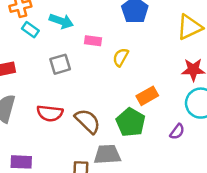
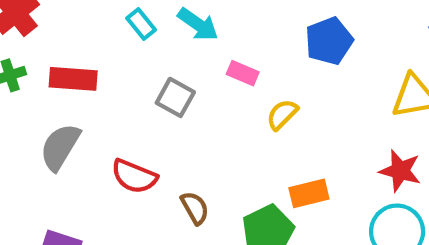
gray square: (60, 64) -> (175, 97), turned 30
brown semicircle: (88, 121) -> (195, 208), size x0.7

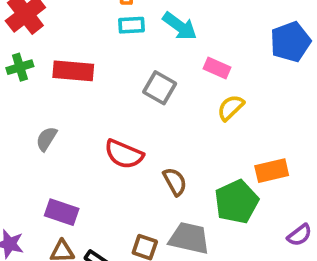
cyan rectangle: (141, 24) -> (131, 25), turned -55
yellow semicircle: (282, 115) -> (231, 108), moved
gray semicircle: (60, 147) -> (46, 139), moved, size x0.6

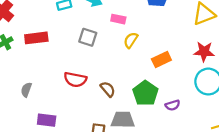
gray semicircle: (46, 139) -> (26, 90), moved
orange rectangle: (272, 171) -> (161, 59), moved
purple semicircle: (300, 235) -> (173, 105), moved, turned 32

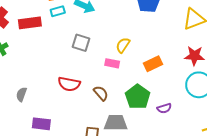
pink rectangle: (118, 19) -> (112, 63), moved
red rectangle: (36, 38) -> (30, 23), moved

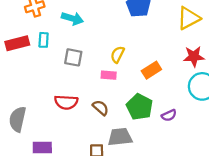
cyan rectangle: (58, 11) -> (44, 40), moved, turned -64
gray semicircle: (21, 94) -> (18, 119), size x1.6

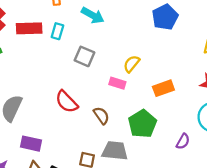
red semicircle: (66, 102) -> (67, 102), turned 30
purple semicircle: (169, 115) -> (183, 141), moved, turned -48

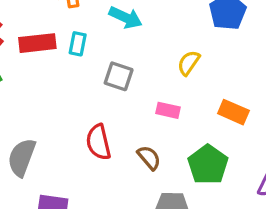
yellow semicircle: (132, 64) -> (189, 63), moved
orange rectangle: (163, 88) -> (233, 112), turned 48
red semicircle: (67, 102) -> (98, 142), turned 35

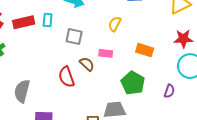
brown semicircle: (149, 158) -> (87, 64), moved

